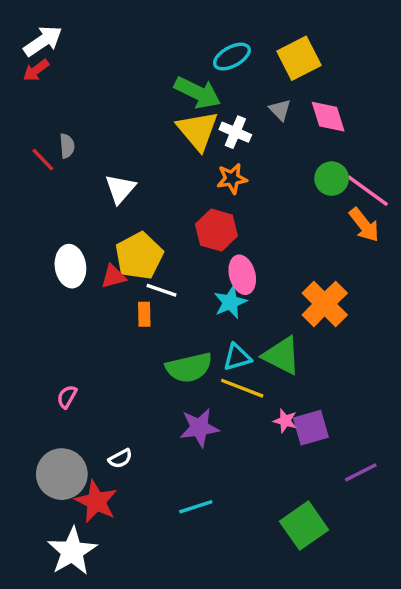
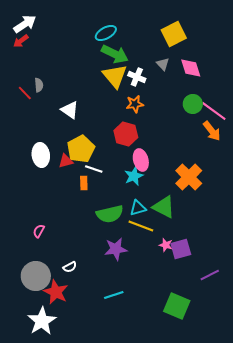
cyan ellipse: (232, 57) -> (106, 33), moved
white triangle: (120, 189) -> (70, 110), turned -36
green square: (304, 526) -> (177, 306), turned -32

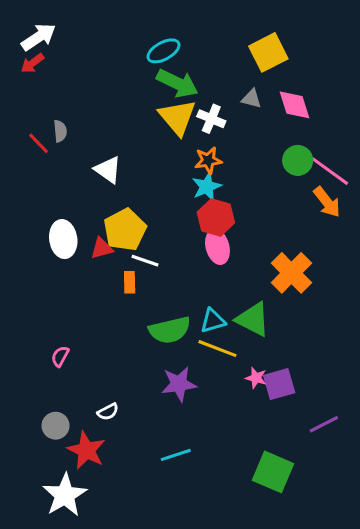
gray triangle: (163, 64) -> (251, 99), turned -32
red hexagon: (126, 134) -> (216, 217), moved
cyan star: (134, 176) -> (207, 187), moved
gray circle: (36, 276) -> (56, 426), size x0.6

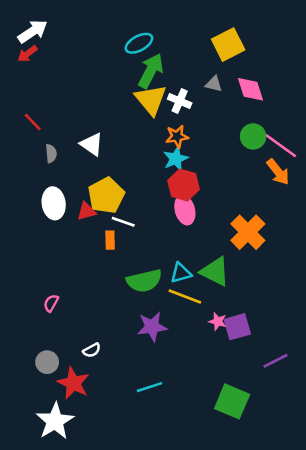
green arrow: (177, 83) -> (151, 71), turned -88
gray semicircle: (60, 131) -> (51, 153), moved

